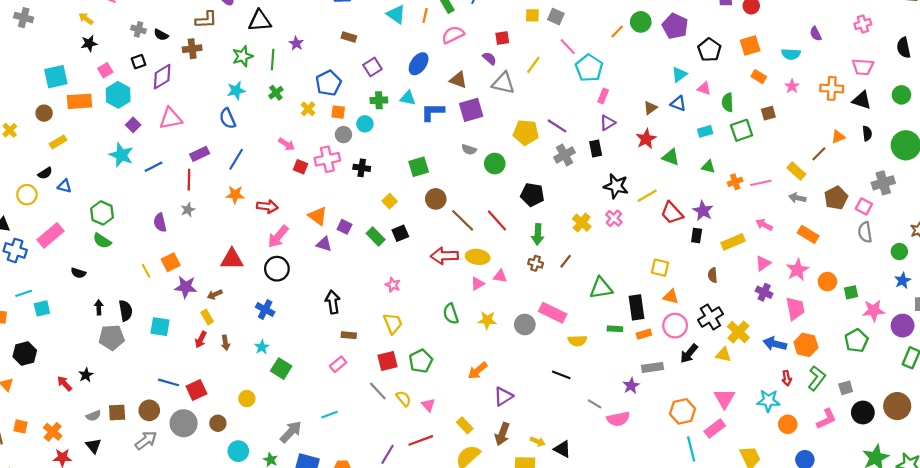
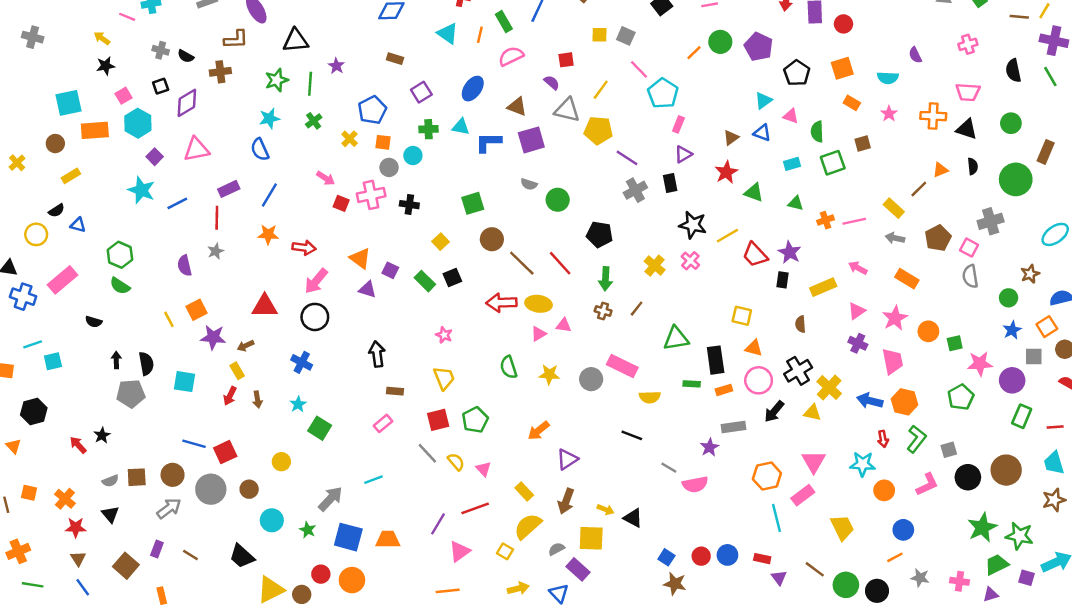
yellow pentagon: (526, 132) -> (598, 130), moved

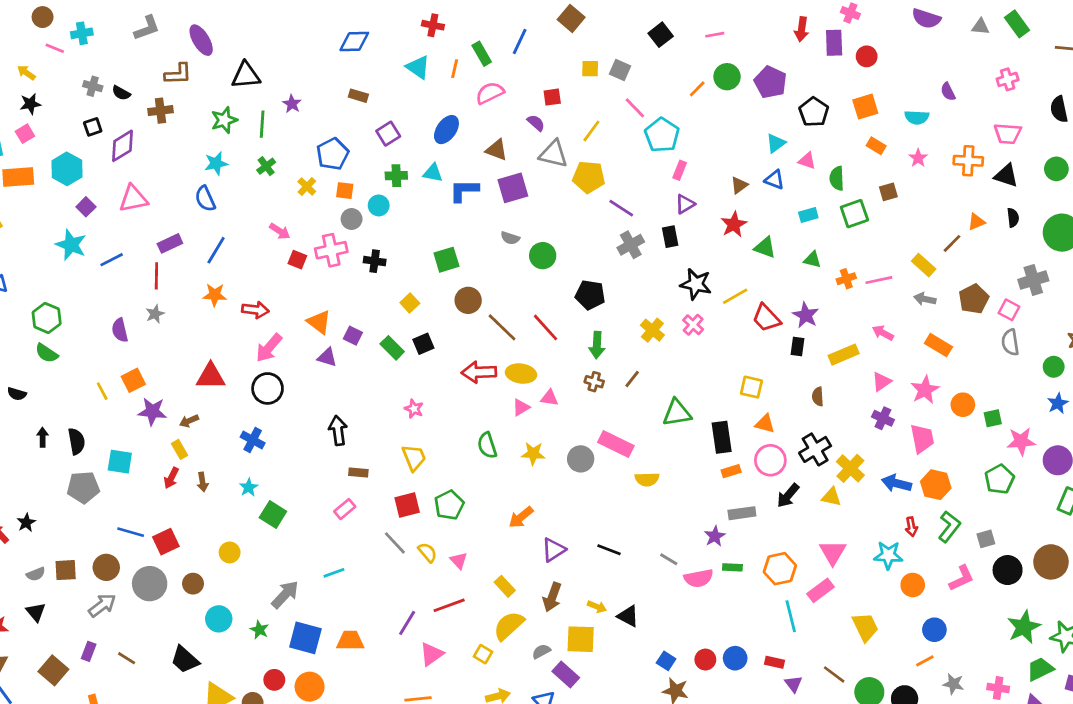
pink square: (123, 96) -> (25, 134), moved
green rectangle: (692, 384) -> (732, 567), moved
gray pentagon: (131, 394) -> (83, 487), moved
black line: (632, 435) -> (609, 550), moved

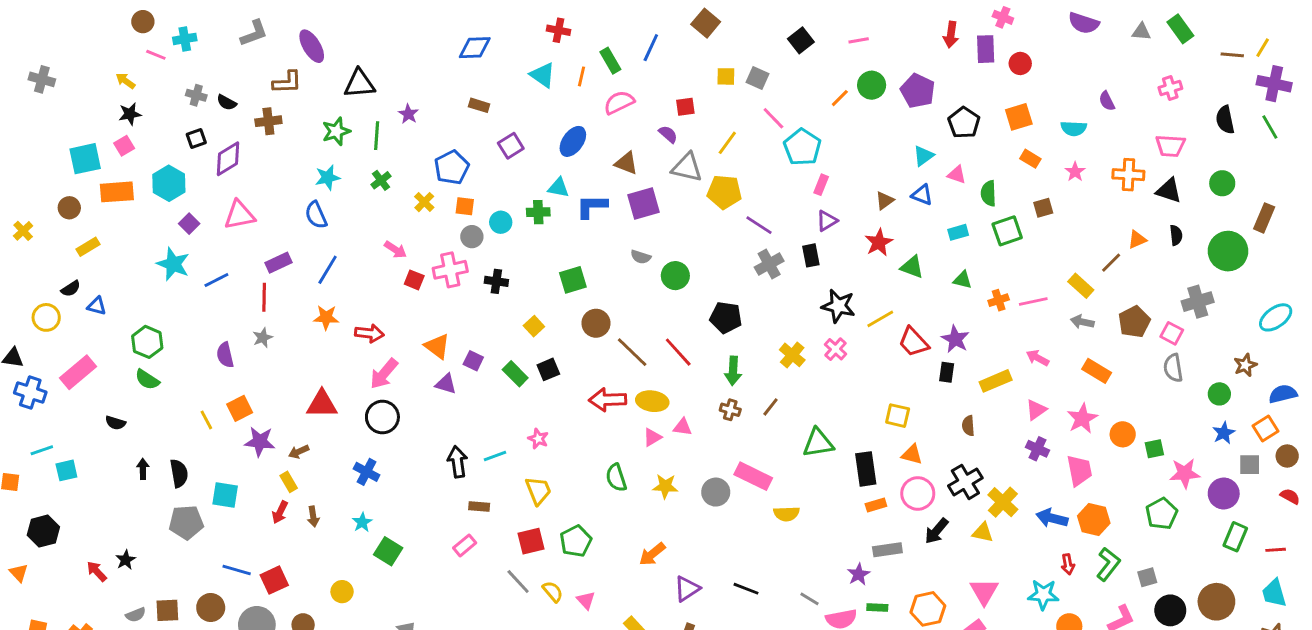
green cross: (396, 176) -> (538, 212), moved
cyan line: (334, 573) -> (495, 456), moved

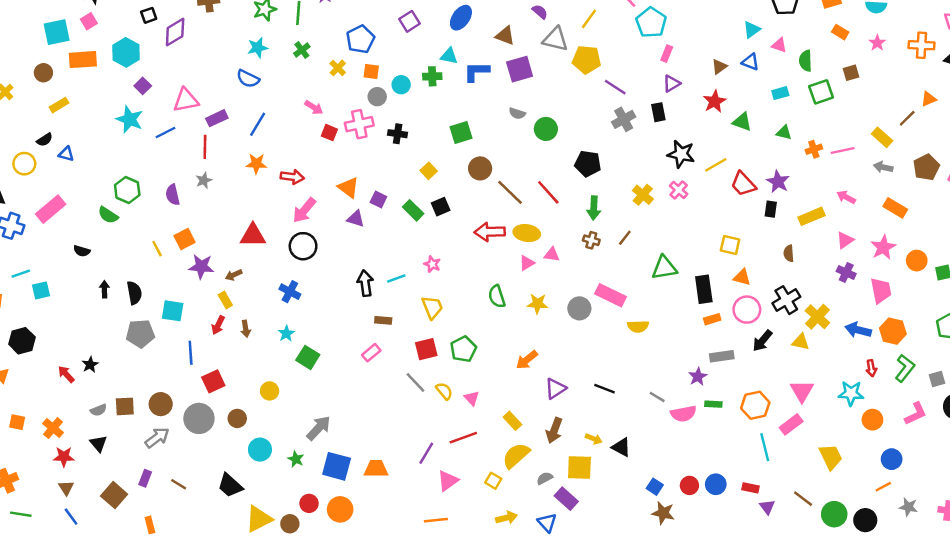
pink triangle: (240, 215) -> (186, 100), moved
blue semicircle: (316, 215) -> (248, 79), turned -40
green hexagon: (147, 342) -> (127, 190), moved
blue line: (237, 570) -> (191, 353), moved, turned 70

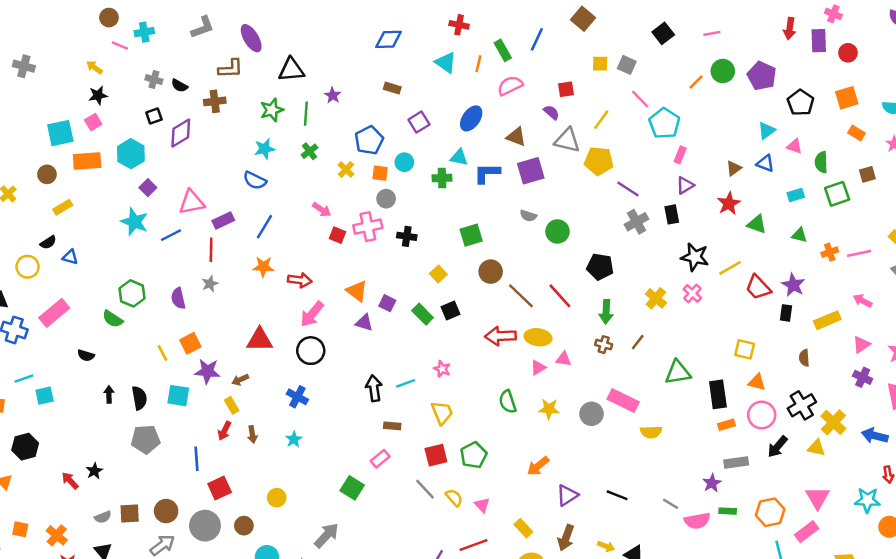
cyan circle: (401, 85) -> (404, 162), moved
cyan square: (173, 311) -> (178, 396), moved
green square: (308, 357) -> (352, 488), moved

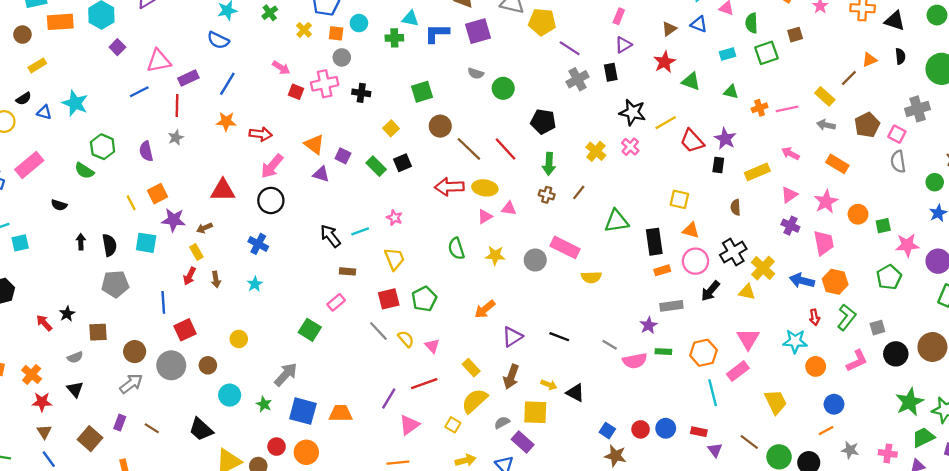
cyan star: (134, 222) -> (75, 103), moved
black arrow: (374, 388) -> (330, 236), turned -30
brown square: (130, 513) -> (98, 332), moved

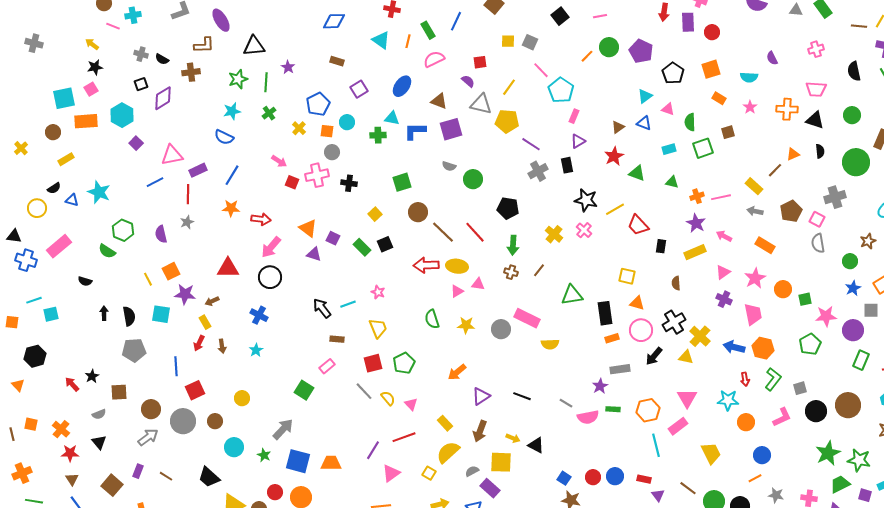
purple star: (725, 139) -> (696, 223), moved

